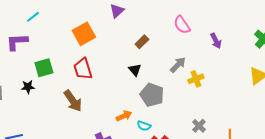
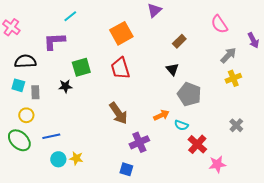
gray arrow: (178, 65) -> (228, 55), moved
brown arrow: (73, 101) -> (118, 113), moved

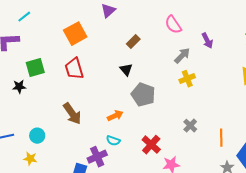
cyan semicircle: (181, 125) -> (113, 141), moved
purple cross: (139, 142) -> (97, 157), moved
cyan circle: (58, 159) -> (37, 136), moved

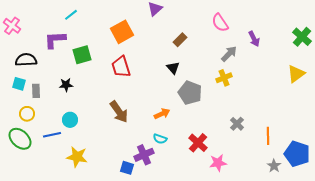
green square: (35, 68) -> (82, 55), moved
yellow cross: (187, 79) -> (224, 78), moved
cyan circle: (37, 136) -> (70, 120), moved
yellow star: (30, 159) -> (77, 157), size x1.5

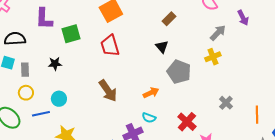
purple L-shape: (55, 40) -> (44, 19), turned -85
yellow circle: (27, 114) -> (26, 93), moved

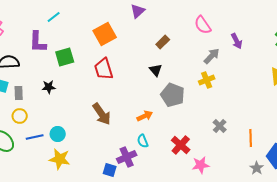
cyan circle: (59, 99) -> (58, 134), moved
cyan semicircle: (149, 118) -> (143, 141), turned 48

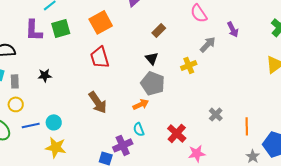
green square: (65, 57) -> (61, 28), moved
yellow cross: (207, 80) -> (189, 65), moved
gray pentagon: (173, 95) -> (153, 83), moved

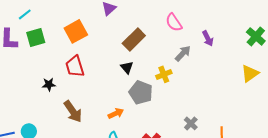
brown rectangle: (159, 30) -> (134, 39), size x1.6
black star: (45, 75) -> (49, 84), moved
gray pentagon: (153, 83) -> (141, 92), moved

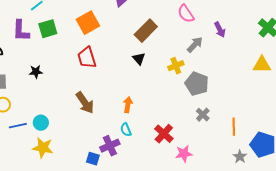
yellow triangle: (250, 73) -> (262, 65), turned 36
black star: (49, 84) -> (36, 72), moved
gray pentagon: (141, 92) -> (197, 84), moved
orange arrow: (116, 113) -> (128, 105), turned -56

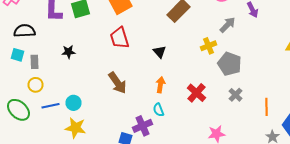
black triangle: (139, 59) -> (160, 52), moved
red cross: (164, 134) -> (196, 93), moved

